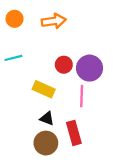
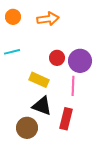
black triangle: (47, 118) -> (42, 106), size x1.5
red rectangle: (74, 133) -> (66, 119), turned 30
brown circle: (46, 143) -> (27, 128), moved

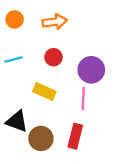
red circle: (57, 58) -> (53, 57), moved
black triangle: (42, 106) -> (17, 121), moved
brown circle: (27, 128) -> (41, 138), moved

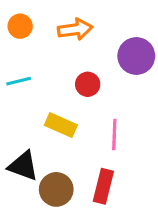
red circle: (53, 57) -> (88, 84), moved
purple circle: (91, 70) -> (136, 56), moved

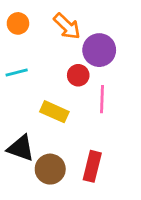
orange arrow: (75, 29) -> (67, 26), turned 52
purple circle: (136, 56) -> (99, 50), moved
pink line: (114, 134) -> (102, 99), moved

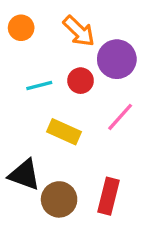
cyan line: (17, 72) -> (39, 86), moved
red circle: (78, 75) -> (81, 81), moved
pink line: (102, 99) -> (120, 117), turned 40

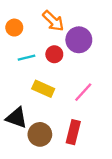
orange circle: (21, 28) -> (14, 28), moved
pink line: (120, 117) -> (83, 92), moved

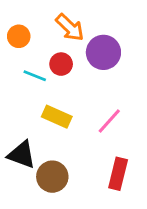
red circle: (54, 54) -> (61, 64), moved
cyan line: (27, 58) -> (35, 76), turned 36
red rectangle: (73, 132) -> (118, 174), moved

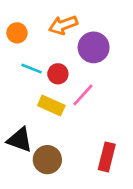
orange arrow: (70, 28) -> (63, 25), turned 116
red circle: (61, 64) -> (58, 74), moved
pink line: (109, 121) -> (83, 95), moved

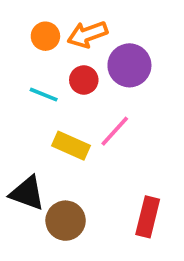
orange circle: (17, 33) -> (45, 36), moved
red circle: (58, 74) -> (84, 80), moved

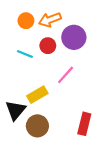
yellow rectangle: (71, 146) -> (37, 95), moved, turned -54
black triangle: (27, 193) -> (16, 110), turned 50

